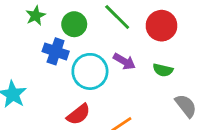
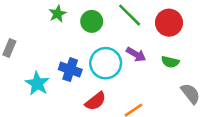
blue cross: (56, 51) -> (70, 70), moved

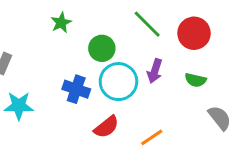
green circle: (92, 21) -> (102, 48), moved
purple arrow: (136, 54) -> (155, 71), turned 78
cyan star: (37, 83) -> (19, 106), moved, turned -30

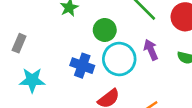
purple arrow: (155, 71) -> (151, 50), turned 138

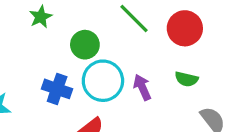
purple arrow: (151, 50) -> (142, 87), moved

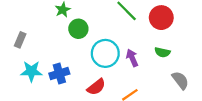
green circle: (85, 45) -> (78, 29), moved
blue cross: (57, 89) -> (59, 74), moved, turned -36

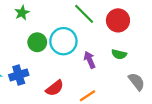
green circle: (78, 29) -> (37, 42), moved
cyan circle: (105, 53) -> (63, 41), moved

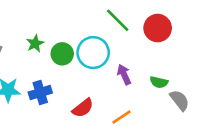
green star: (22, 13) -> (35, 44), moved
green semicircle: (119, 54) -> (159, 82), moved

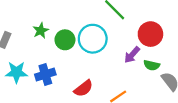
red circle: (158, 28) -> (150, 34), moved
purple arrow: (124, 74) -> (132, 55), moved, turned -114

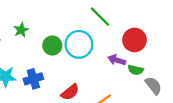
green star: (41, 31) -> (21, 30), moved
purple arrow: (132, 55) -> (117, 60), turned 66

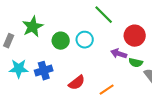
green star: (21, 30) -> (33, 27), size x1.5
cyan circle: (79, 44) -> (85, 40), size x0.7

